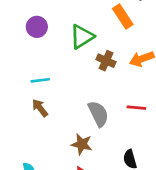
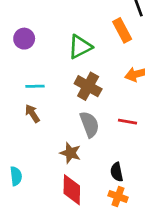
purple circle: (37, 27) -> (24, 39), moved
brown cross: (106, 61) -> (88, 86), moved, size x1.4

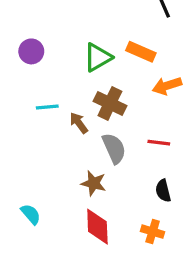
orange rectangle: (122, 30) -> (141, 52), moved, turned -35
brown arrow: (32, 113) -> (79, 123), moved
black semicircle: (117, 172) -> (163, 191), moved
cyan semicircle: (16, 176) -> (31, 214), turned -30

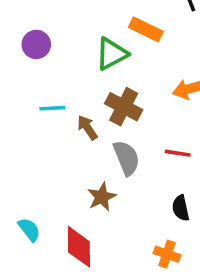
orange rectangle: (141, 52) -> (146, 29), moved
brown star: (93, 183) -> (102, 197), turned 30
red diamond: (97, 227) -> (79, 247), moved

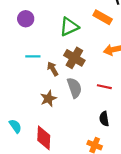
orange rectangle: (146, 29) -> (103, 17), moved
brown star: (102, 197) -> (48, 99), moved

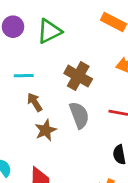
green triangle: (69, 27) -> (49, 31), moved
brown arrow: (53, 69) -> (35, 102), moved

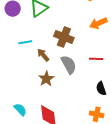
brown arrow: (35, 102) -> (43, 55), moved

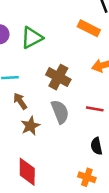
brown arrow: (43, 55) -> (20, 101), moved

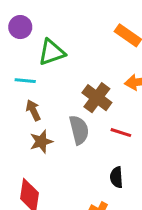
green triangle: (32, 38) -> (52, 52), moved
brown cross: (58, 77) -> (97, 98), moved

